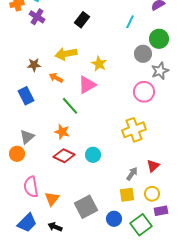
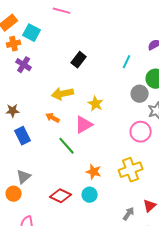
purple cross: (37, 17) -> (24, 65), moved
brown star: (34, 65) -> (13, 111), moved
orange star: (62, 132) -> (94, 172), moved

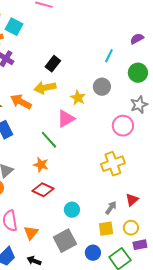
black rectangle: (79, 60) -> (53, 64), moved
gray circle: (140, 94) -> (102, 87), moved
orange arrow: (53, 118) -> (21, 102), moved, size x1.5
orange star: (94, 172) -> (41, 165), moved
cyan circle: (90, 195) -> (72, 210), moved

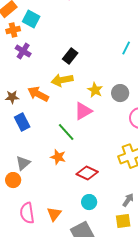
gray circle: (102, 87) -> (120, 93), moved
red diamond: (43, 190) -> (87, 173), moved
orange triangle: (31, 233) -> (54, 214), moved

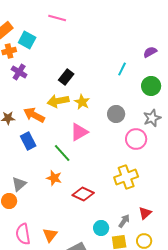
yellow star: (95, 90) -> (82, 102), moved
blue rectangle: (22, 122) -> (28, 141), moved
cyan circle: (89, 202) -> (101, 228), moved

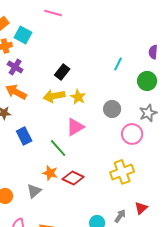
purple semicircle: (150, 52) -> (153, 52), moved, turned -56
orange arrow: (34, 115) -> (16, 92), moved
gray triangle: (19, 184) -> (34, 191), moved
red diamond: (83, 194) -> (73, 178), moved

